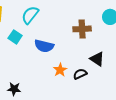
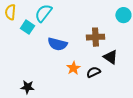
brown cross: (82, 29) -> (95, 37), moved
cyan square: (15, 37) -> (27, 27), moved

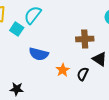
blue semicircle: (57, 44) -> (39, 54), moved
black semicircle: (93, 72) -> (83, 74), turned -40

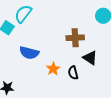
black semicircle: (83, 74) -> (73, 73), turned -40

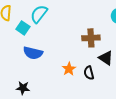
blue semicircle: (29, 53) -> (33, 53), moved

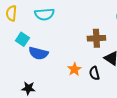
cyan semicircle: (39, 14) -> (44, 14), turned -132
cyan square: (23, 28) -> (22, 39), moved

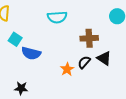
cyan semicircle: (44, 14) -> (57, 17), moved
black semicircle: (94, 73) -> (84, 62), moved, turned 56

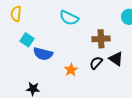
cyan semicircle: (57, 17) -> (69, 18), turned 30
orange star: (67, 69) -> (71, 70), moved

